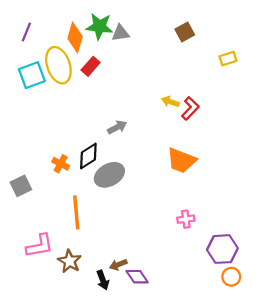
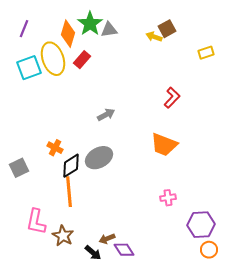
green star: (99, 26) -> (90, 24), turned 30
yellow arrow: (170, 102) -> (154, 37), moved
black diamond: (88, 156) -> (71, 166), moved
pink L-shape: (40, 246) -> (36, 222), turned 112
black arrow: (103, 280) -> (93, 253), turned -30

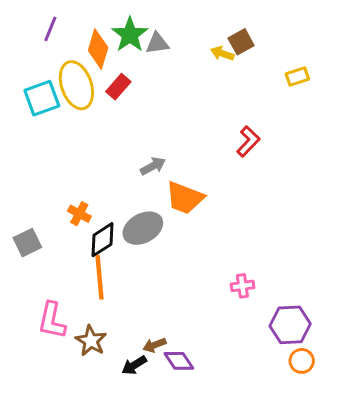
purple line: (24, 29) -> (50, 29), moved
orange trapezoid: (164, 145) -> (185, 198), moved
black arrow: (93, 253) -> (134, 365), turned 108

